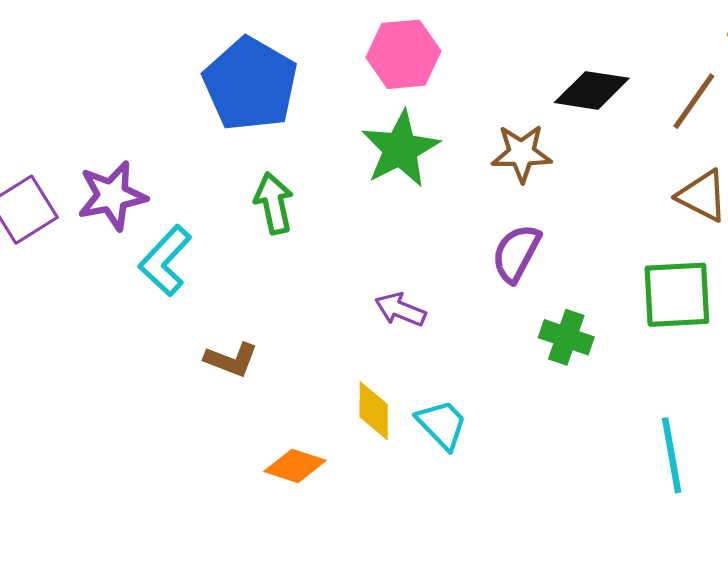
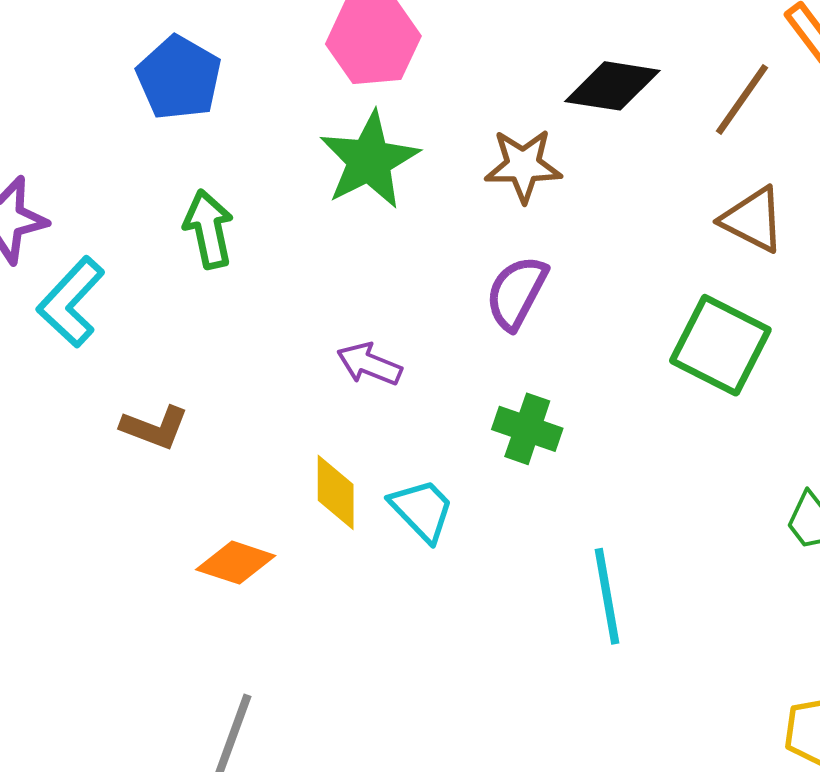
blue pentagon: (250, 84) -> (179, 78), size x0.7
green square: (677, 295) -> (720, 345), turned 30
green cross: (566, 337) -> (527, 429), moved
cyan line: (672, 455) -> (607, 596), moved

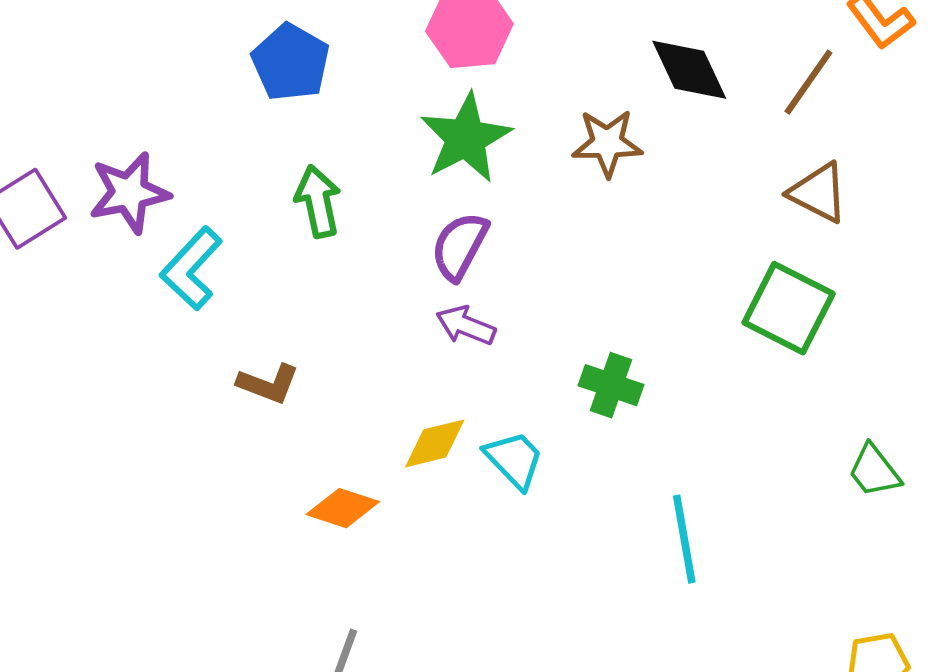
black diamond: (612, 86) -> (689, 70), turned 56
purple semicircle: (516, 292) -> (460, 246), moved
yellow diamond: (336, 492) -> (435, 443), turned 76

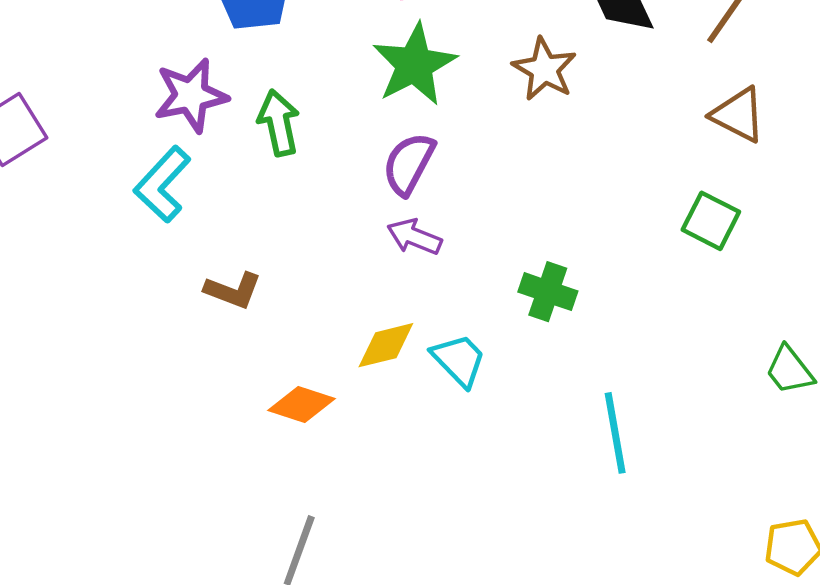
brown star: (607, 143) -> (544, 69), turned 30
purple star: (129, 193) -> (191, 95), moved
green square: (789, 308) -> (711, 221), size x0.7

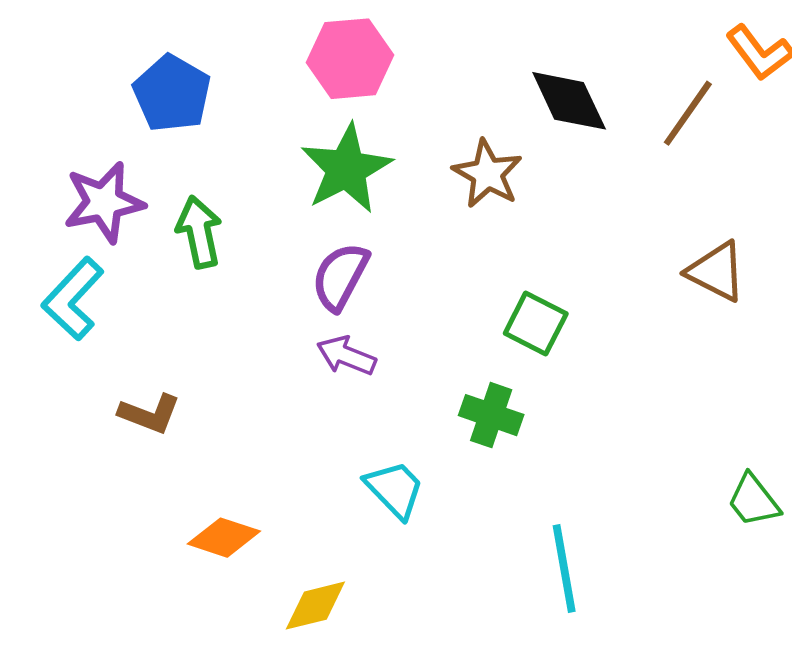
brown triangle: (738, 115) -> (716, 272), moved
green square: (711, 221) -> (536, 324), moved
yellow diamond: (386, 345) -> (315, 606), moved

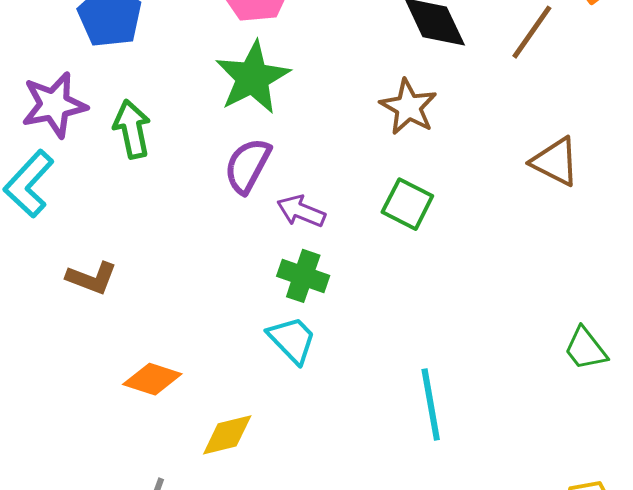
brown star: (487, 174) -> (408, 107), moved
purple arrow: (346, 356) -> (301, 211), moved
green cross: (491, 415) -> (303, 276), moved

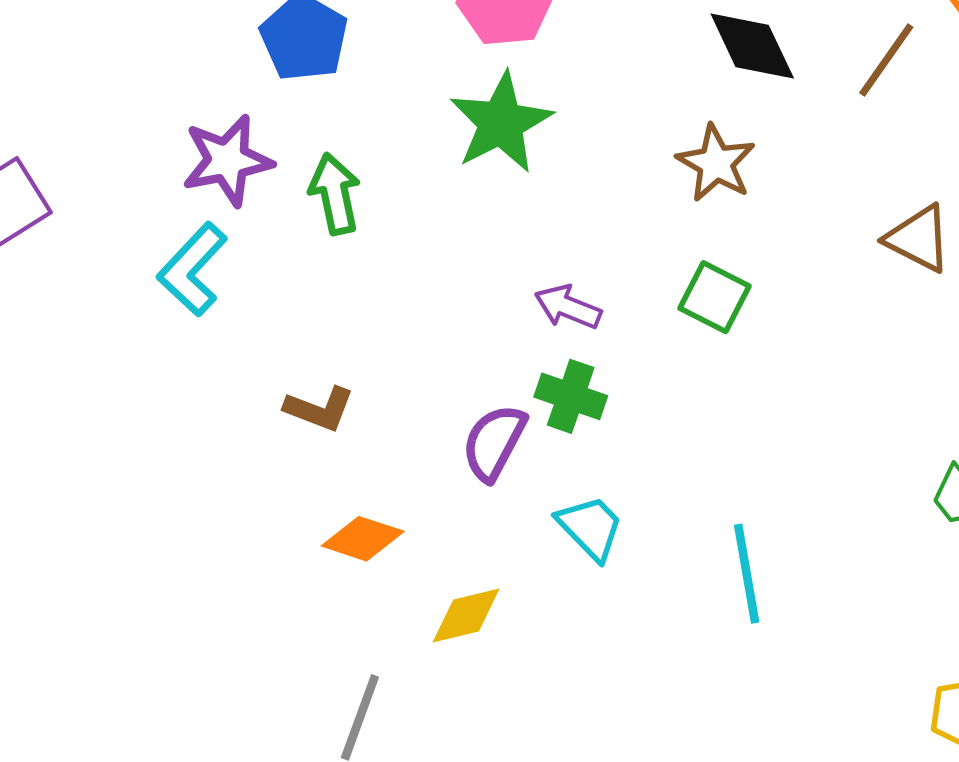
purple semicircle: (247, 166) -> (494, 442), moved
brown L-shape: (92, 278) -> (319, 409), moved
cyan trapezoid: (292, 340) -> (590, 528), moved

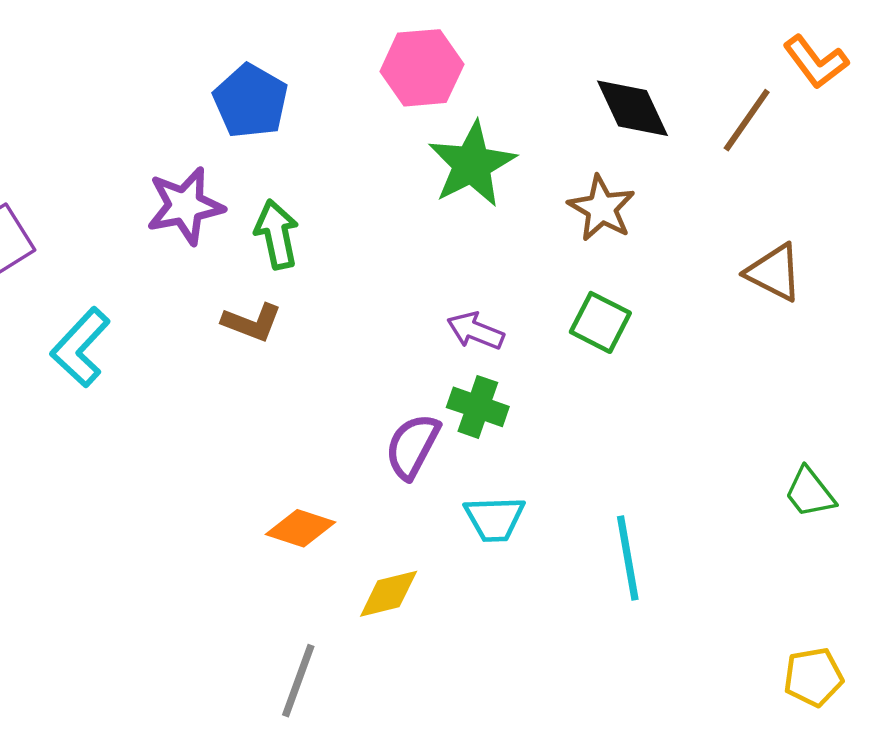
green star: (501, 123) -> (472, 164), moved
cyan L-shape: (192, 269) -> (80, 347), moved
brown L-shape: (319, 409) -> (252, 322), moved
cyan trapezoid: (590, 528) -> (495, 519), turned 132

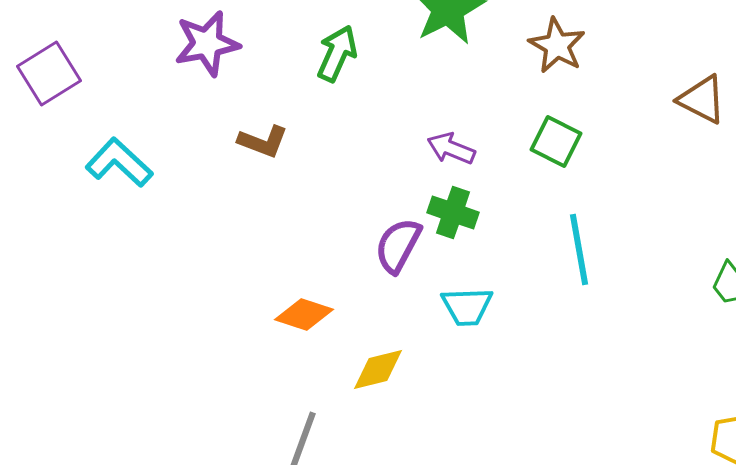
green arrow: (277, 234) -> (337, 54), moved, turned 36
cyan L-shape: (80, 347) -> (119, 162), turned 90
cyan line: (628, 558) -> (579, 250), moved

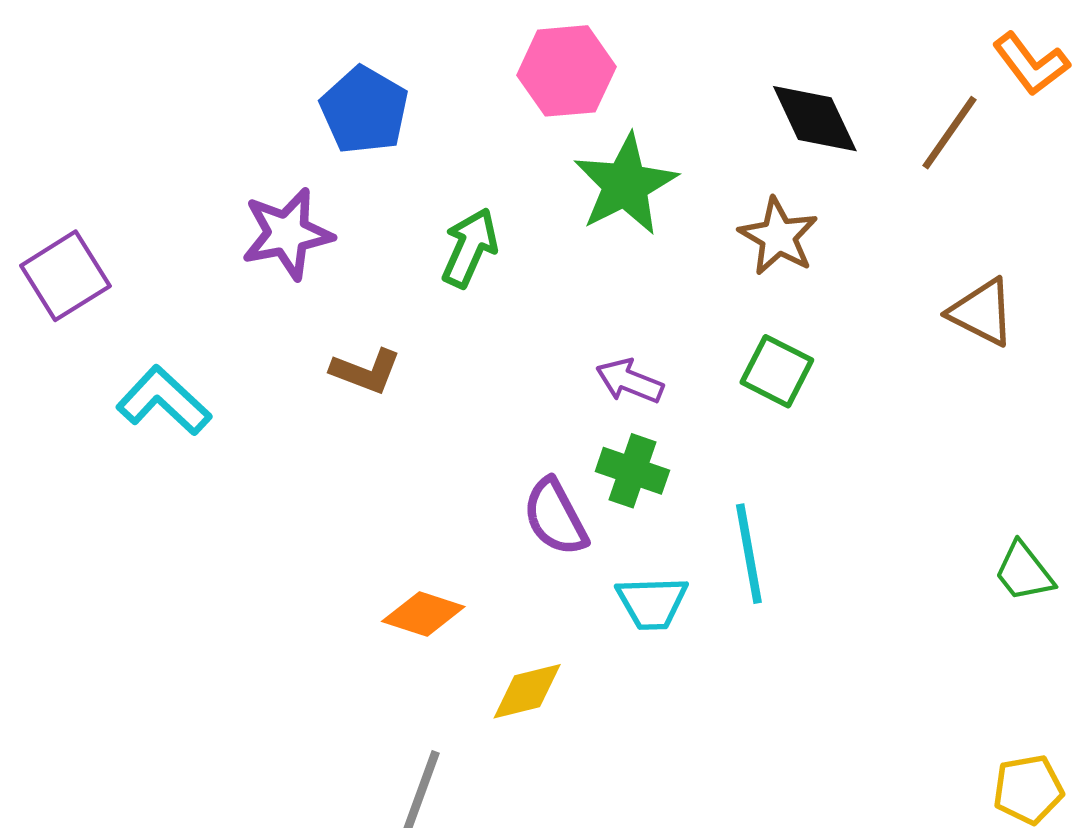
purple semicircle: (398, 246) -> (555, 517), turned -56
cyan line: (579, 250) -> (749, 554), moved

